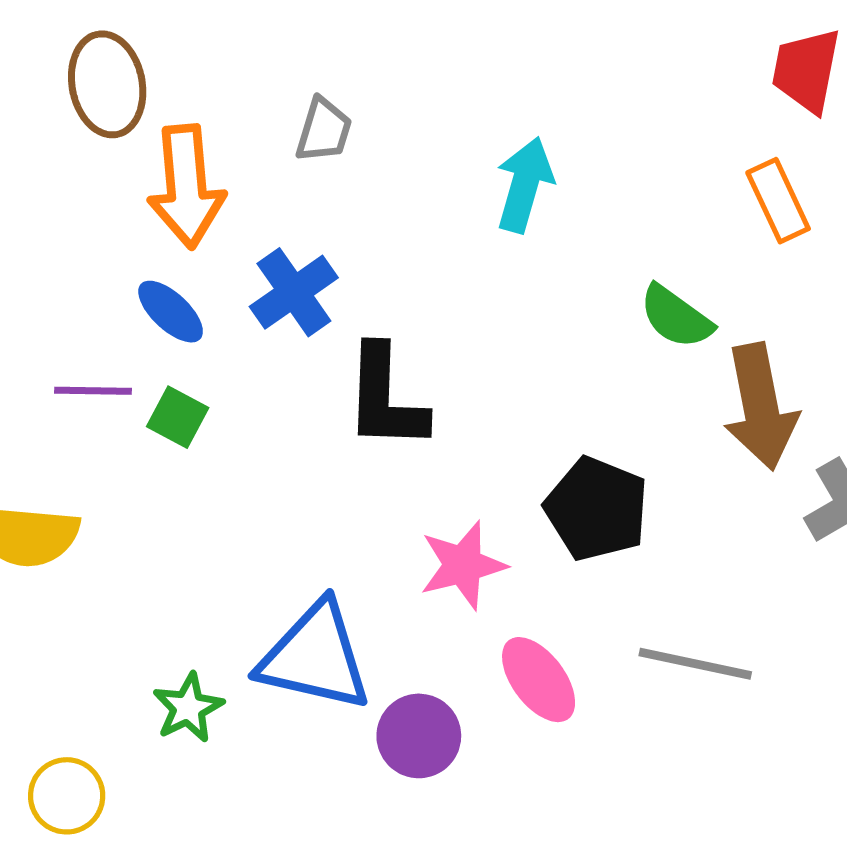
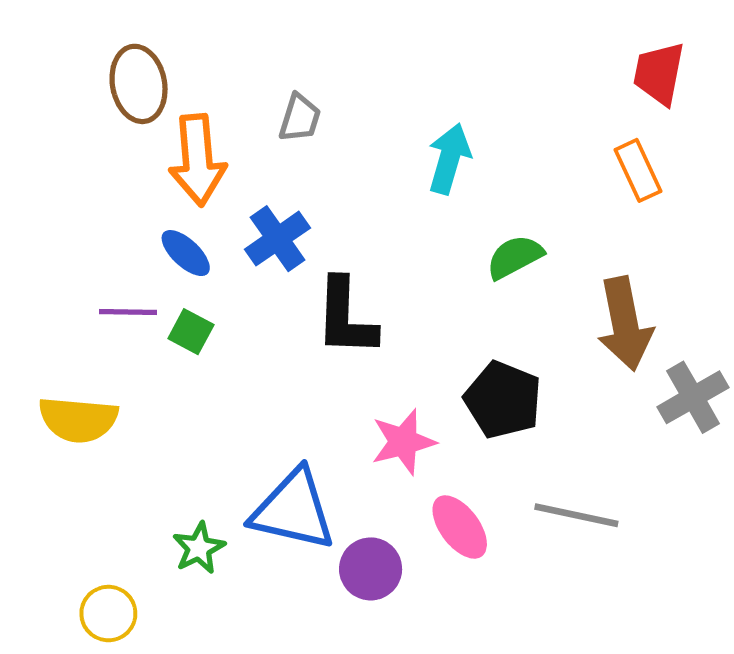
green semicircle: (676, 317) -> (515, 257), moved, turned 116

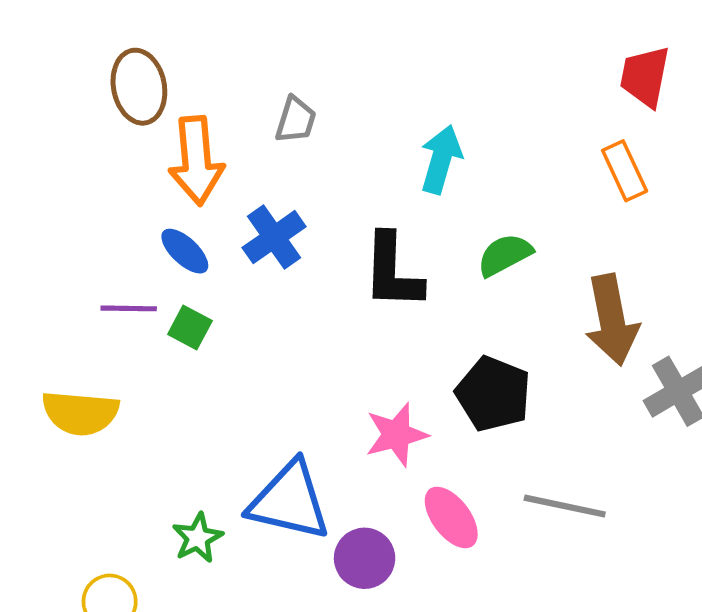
black L-shape: (346, 317) -> (393, 271), moved

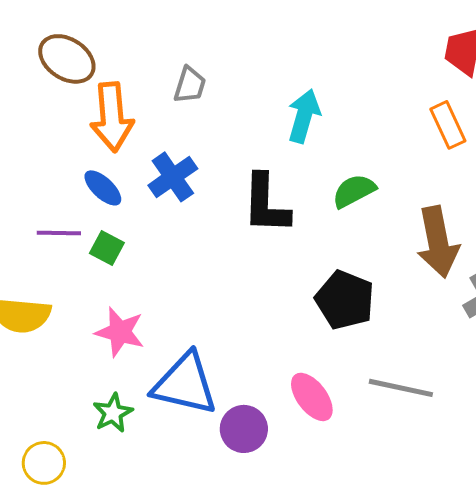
brown ellipse: (139, 87) -> (67, 59), turned -46
pink star: (396, 435) -> (120, 332), moved, turned 30

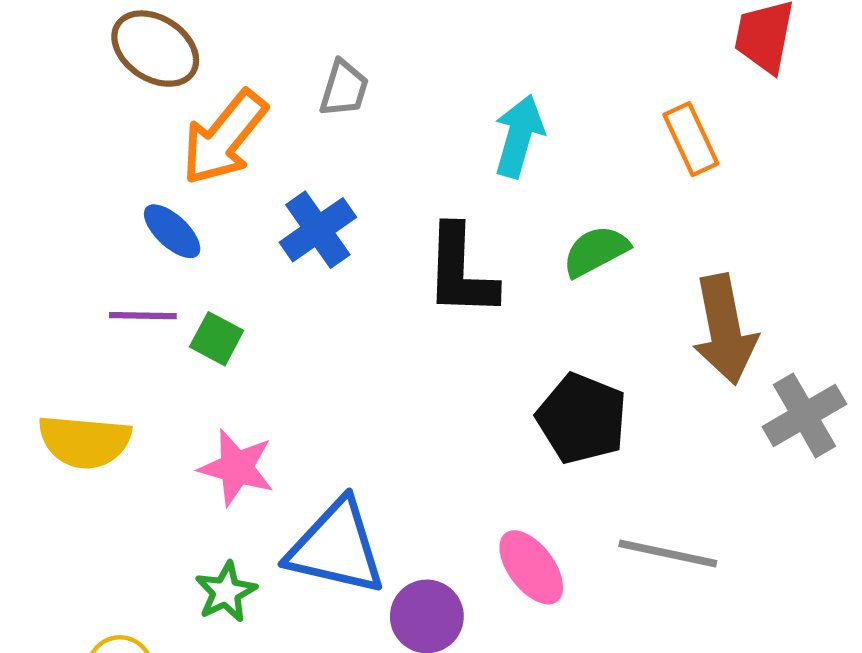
orange arrow: (112, 117) -> (224, 138), turned 44
orange rectangle: (448, 125) -> (691, 139), moved
blue ellipse: (103, 188) -> (172, 231), moved

